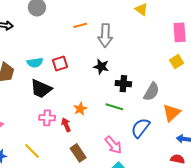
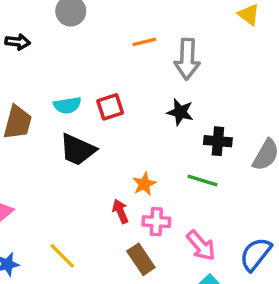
pink cross: (47, 118) -> (156, 222), moved
blue semicircle: (140, 128) -> (256, 254), moved

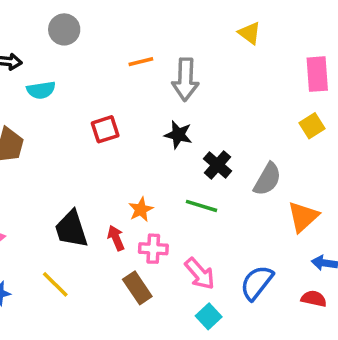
cyan semicircle: (67, 105) -> (41, 90), moved
black cross: (218, 141) -> (218, 165), turned 36
black trapezoid: (78, 150) -> (71, 229), moved, turned 48

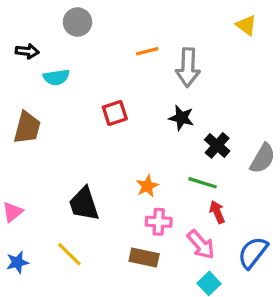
red arrow: (116, 238) -> (217, 212), moved
brown rectangle: (137, 288) -> (144, 257), turned -44

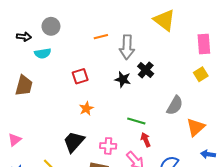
gray circle: (77, 22) -> (51, 26), moved
yellow triangle: (246, 25) -> (164, 20), size x1.6
black cross: (217, 145) -> (146, 70), moved
orange star: (147, 186) -> (86, 109), moved
black trapezoid: (84, 204) -> (74, 142), moved, turned 60

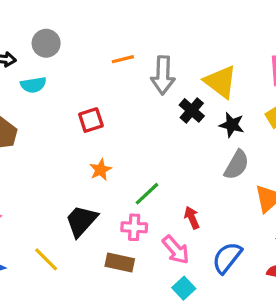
yellow triangle: (164, 20) -> (221, 82), moved
black star: (123, 79) -> (232, 125), moved
green line: (136, 121) -> (147, 194), moved, turned -60

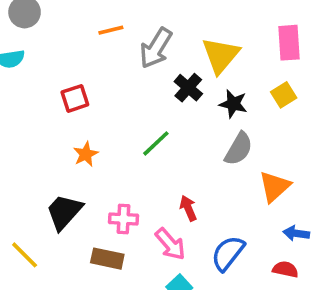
gray arrow: (163, 75) -> (156, 48), turned 30
yellow triangle: (221, 82) -> (221, 55), turned 33
green line: (147, 194) -> (156, 143), moved

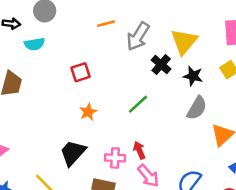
red arrow: (188, 208) -> (139, 150), moved

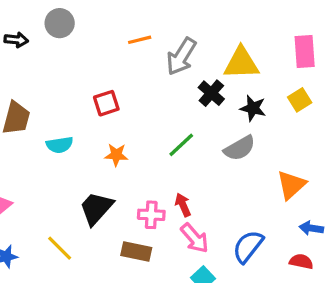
yellow triangle: (184, 42) -> (241, 63), turned 48
cyan semicircle: (34, 44) -> (60, 145), moved
gray semicircle: (197, 108) -> (240, 148), moved, turned 30
orange star: (88, 112) -> (116, 155), turned 30

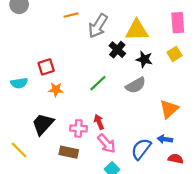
red square: (106, 103) -> (46, 67), moved
blue arrow: (311, 228) -> (165, 139), moved

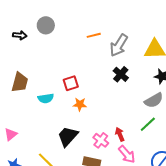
black cross: (117, 50) -> (121, 74), moved
green line: (98, 83) -> (148, 124), moved
pink cross: (78, 128) -> (101, 140), turned 35

